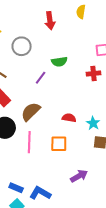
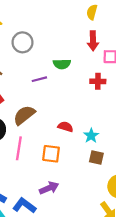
red arrow: (50, 21) -> (93, 41), moved
purple line: (41, 78) -> (39, 79), turned 32
purple arrow: (79, 176) -> (49, 188), moved

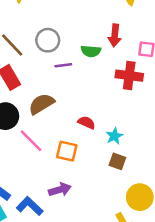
red arrow: (93, 41) -> (115, 35), moved
gray circle: (22, 42) -> (48, 40), moved
red cross: (98, 81) -> (129, 76), size x1.5
pink line: (19, 148) -> (31, 141), turned -60

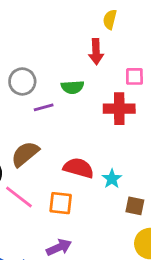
red arrow: (115, 35) -> (96, 52), moved
red semicircle: (87, 123) -> (79, 168), size x1.5
brown square: (117, 161) -> (135, 206), moved

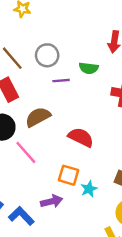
cyan star: (112, 179) -> (89, 189), moved
orange square: (61, 203) -> (69, 175), moved

